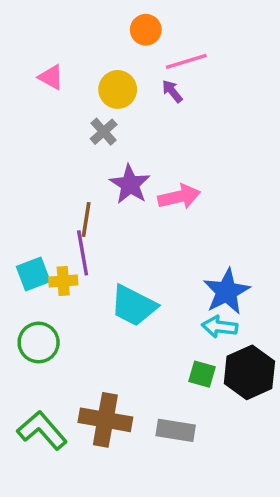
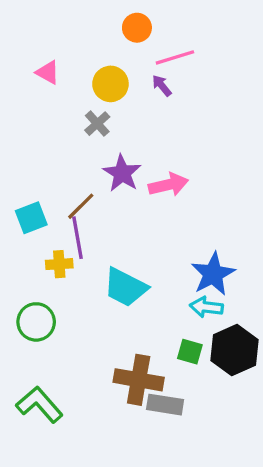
brown line: (86, 220) -> (81, 206), turned 36
cyan square: (33, 274) -> (31, 218), moved
brown cross: (105, 420) -> (139, 380), moved

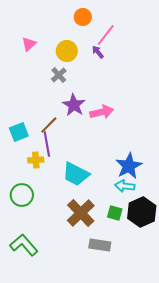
pink line: (175, 57) -> (106, 35), turned -35
pink triangle: (48, 72) -> (29, 44), turned 49
brown cross: (139, 380) -> (81, 213), moved, turned 36

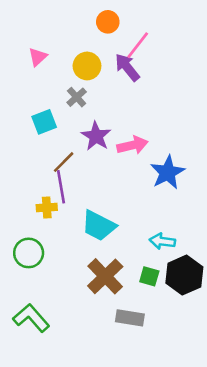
purple arrow: (98, 52) -> (127, 67), size x1.6
cyan square: (19, 132) -> (44, 122), moved
blue star: (129, 166) -> (168, 172), moved

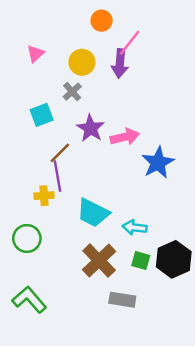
purple arrow: (127, 67) -> (120, 63), turned -136
cyan arrow: (162, 241) -> (135, 227), moved

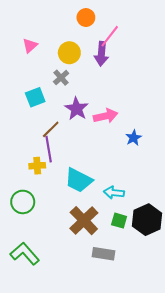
blue star: (158, 163) -> (134, 138), size x0.6

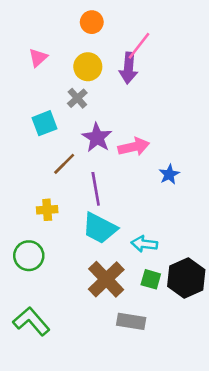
orange circle: (86, 18) -> (92, 22), moved
purple line: (49, 149) -> (96, 189), moved

